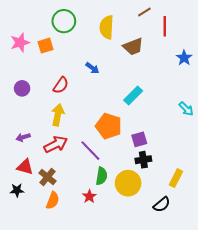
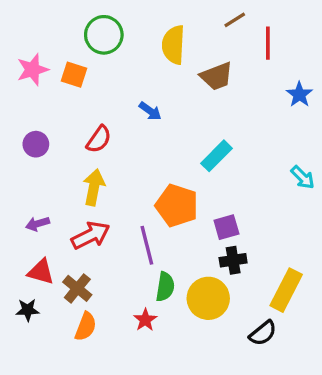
orange square: (45, 46) -> (74, 75), turned 35
purple line: (90, 151) -> (147, 245), turned 30
yellow rectangle: (176, 178) -> (286, 290), size x1.4

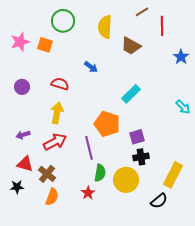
brown trapezoid: (217, 76) -> (131, 46), turned 50
red semicircle: (99, 139) -> (60, 84), turned -108

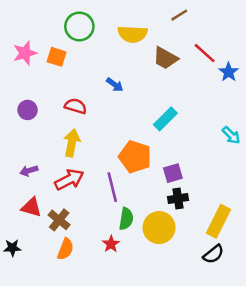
red line: (162, 26) -> (205, 53), moved, turned -48
yellow semicircle: (105, 27) -> (132, 34), turned -90
black star: (17, 187) -> (12, 248), moved
black semicircle: (159, 201) -> (213, 254), moved

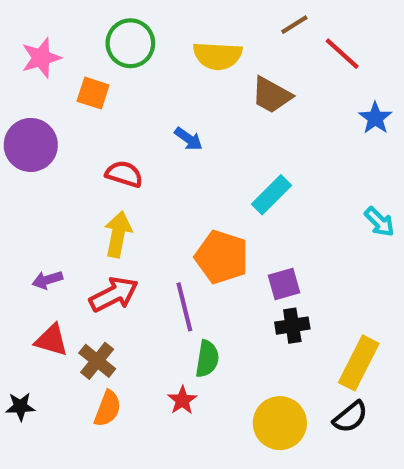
pink star: (25, 53) -> (41, 58), moved
red line: (205, 53) -> (342, 54), moved
purple circle: (28, 110) -> (31, 145), moved, size x1.6
yellow circle: (159, 228) -> (280, 423), moved

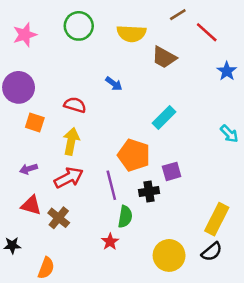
orange square: (93, 93) -> (35, 123), moved
black cross: (292, 326) -> (149, 192), moved
orange semicircle: (108, 409) -> (46, 268), moved

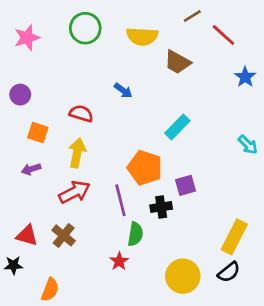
purple circle: (19, 87) -> (20, 95), size x0.6
purple arrow: (29, 169) -> (31, 169), moved
red triangle: (31, 205) -> (27, 235), moved

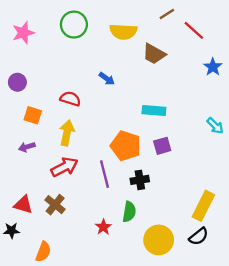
cyan rectangle: (177, 127) -> (154, 110), turned 50
purple square: (186, 185) -> (162, 146), moved
green semicircle: (135, 234) -> (129, 212), moved

